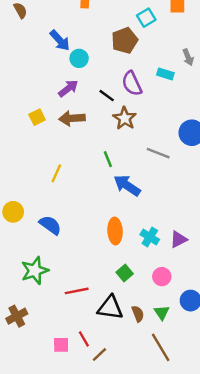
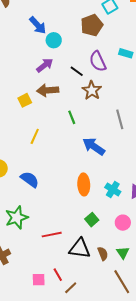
yellow square: (37, 117) -> (25, 100), moved
gray line: (158, 153) -> (120, 119), turned 54
green line: (108, 159) -> (72, 117), moved

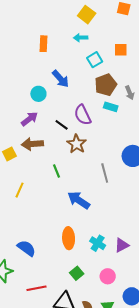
blue arrow: (38, 25) -> (61, 79), moved
brown pentagon: (92, 25) -> (106, 85), moved
blue semicircle: (30, 179) -> (26, 248), moved

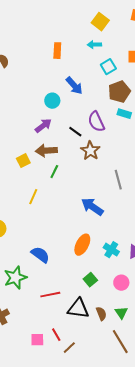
green line: (57, 171) -> (54, 172), moved, turned 48
orange ellipse: (69, 238) -> (82, 245), turned 30

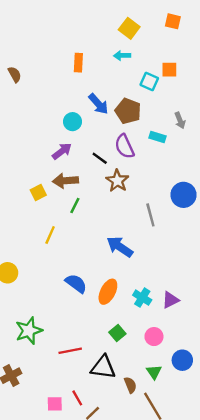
cyan square: (108, 67) -> (149, 81), moved, turned -35
brown pentagon: (119, 92) -> (128, 111), moved, turned -30
blue semicircle: (40, 255) -> (76, 283), moved
brown semicircle: (101, 314) -> (130, 385), moved

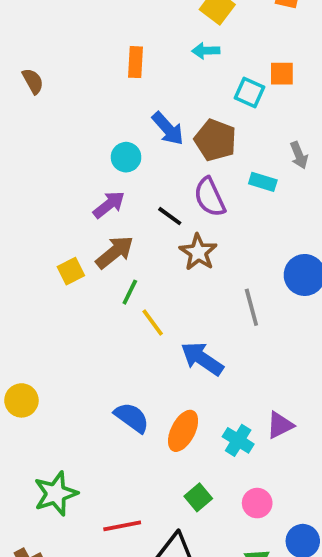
brown arrow: (65, 181) -> (115, 252), turned 145
yellow line: (50, 235) -> (153, 322), moved, turned -60
purple triangle: (171, 300) -> (280, 425), moved

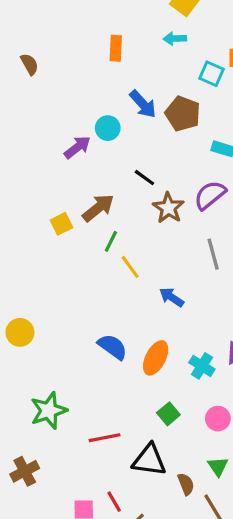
purple semicircle: (210, 197) -> (210, 195), moved, turned 76
purple arrow: (109, 205) -> (77, 147), moved
blue arrow: (202, 359) -> (172, 297), size x0.7

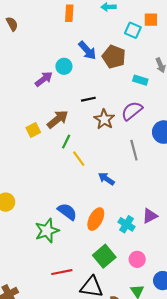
black line: (144, 178) -> (88, 99), turned -48
green star: (49, 411) -> (47, 231), moved
green square: (168, 414) -> (104, 256), size x1.5

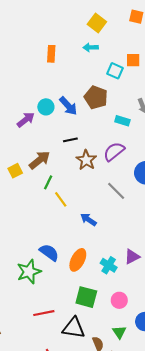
blue arrow: (87, 50) -> (68, 106), moved
gray line: (134, 150) -> (116, 191), turned -30
green square: (104, 256) -> (86, 297), turned -35

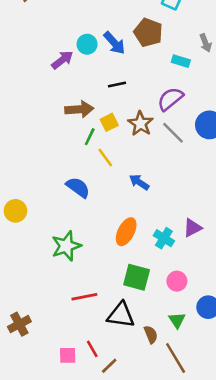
brown arrow: (40, 160) -> (79, 109), turned 35
brown star: (86, 160) -> (140, 124), moved
yellow square: (15, 171) -> (109, 122), moved
gray line: (116, 191) -> (173, 133), moved
blue semicircle: (49, 252) -> (78, 187), moved

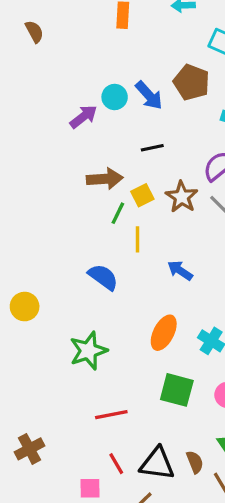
yellow line: (105, 157) -> (137, 239), turned 36
black triangle: (121, 315) -> (157, 464), moved
red line: (92, 349) -> (116, 464), moved

